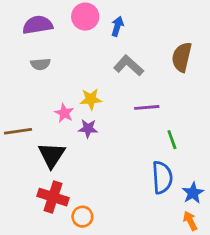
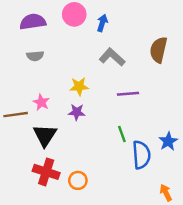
pink star: (64, 113) -> (41, 102), moved
green line: (172, 140) -> (122, 134), moved
blue star: (193, 193) -> (168, 141), moved
orange circle: (82, 217) -> (78, 180), moved

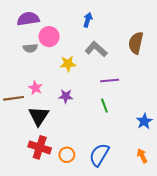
pink circle: (74, 14) -> (49, 37), moved
yellow star: (79, 86) -> (68, 64), moved
green line: (122, 134) -> (104, 106), moved
blue semicircle: (141, 155) -> (99, 155), moved, turned -145
orange arrow: (166, 193) -> (142, 156), moved

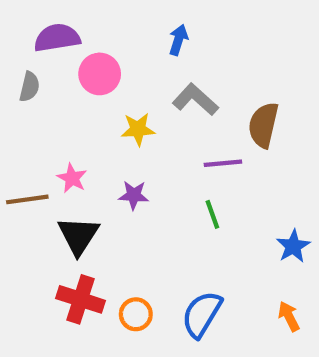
brown semicircle: (136, 43) -> (263, 125), moved
gray semicircle: (30, 48) -> (29, 87), moved, turned -72

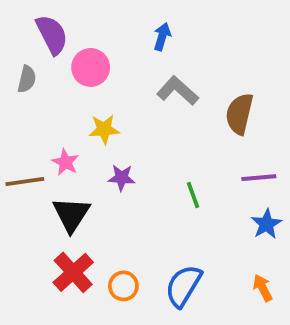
purple semicircle: (57, 38) -> (52, 35), turned 72
yellow star: (138, 129) -> (104, 129), moved
purple line: (223, 163) -> (259, 178), moved
red cross: (80, 299) -> (73, 272), turned 30

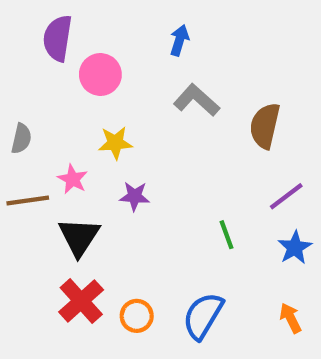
purple semicircle: (52, 35) -> (58, 38), turned -144
gray semicircle: (27, 79) -> (21, 139), moved
purple line: (259, 178) -> (286, 196), turned -32
green line: (193, 195) -> (226, 235), moved

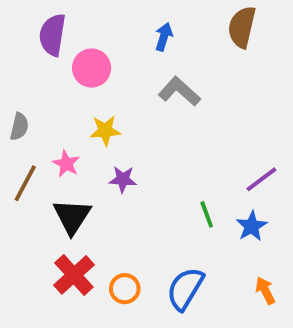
brown semicircle: (265, 126) -> (242, 27), moved
brown line: (28, 201) -> (25, 183), turned -54
blue star: (295, 248) -> (252, 226), moved

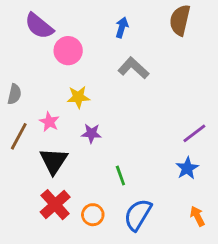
purple semicircle: (52, 35) -> (39, 26), turned -60
green line: (207, 214) -> (120, 175), moved

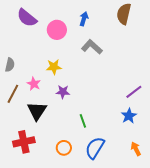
pink circle: (68, 51) -> (57, 30), moved
red cross: (55, 205) -> (24, 142), moved, turned 30

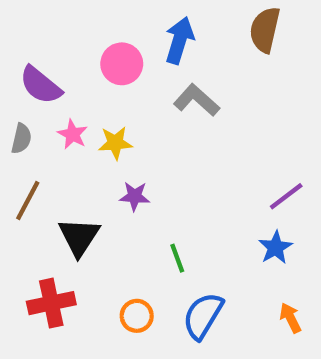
purple semicircle: (27, 18) -> (41, 85), moved
blue arrow: (84, 19) -> (179, 40), size x1.5
pink star: (34, 84) -> (73, 134), moved

